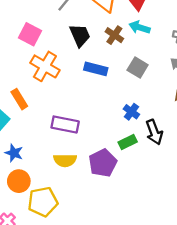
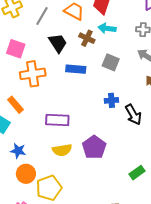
orange cross: (45, 66) -> (33, 74), turned -30
blue cross: (131, 112) -> (111, 100), turned -32
green rectangle: (128, 142) -> (137, 173), moved

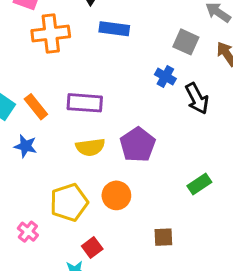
gray square: (111, 62) -> (186, 42), moved
blue cross: (111, 100) -> (165, 77), turned 32
orange rectangle: (15, 105) -> (36, 107), moved
orange circle: (26, 174) -> (116, 195), moved

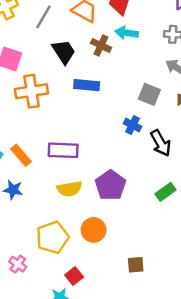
green rectangle: (199, 184) -> (166, 192), moved

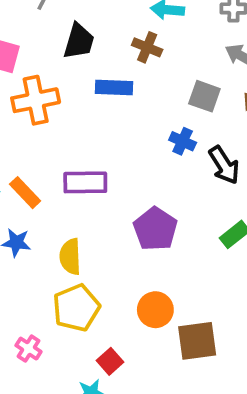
brown cross: (101, 45) -> (147, 47), moved
black trapezoid: (64, 52) -> (79, 41), turned 52
yellow semicircle: (69, 189) -> (70, 257), moved, turned 100
orange circle: (94, 230) -> (155, 310), moved
brown square: (136, 265) -> (197, 341), size x1.6

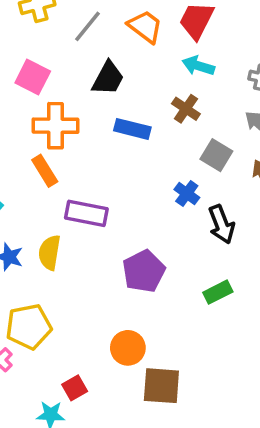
brown cross: (147, 47) -> (186, 109), moved
orange rectangle: (25, 193) -> (45, 171), moved
yellow semicircle: (70, 257) -> (50, 253), moved
yellow pentagon: (76, 308) -> (29, 327), moved

